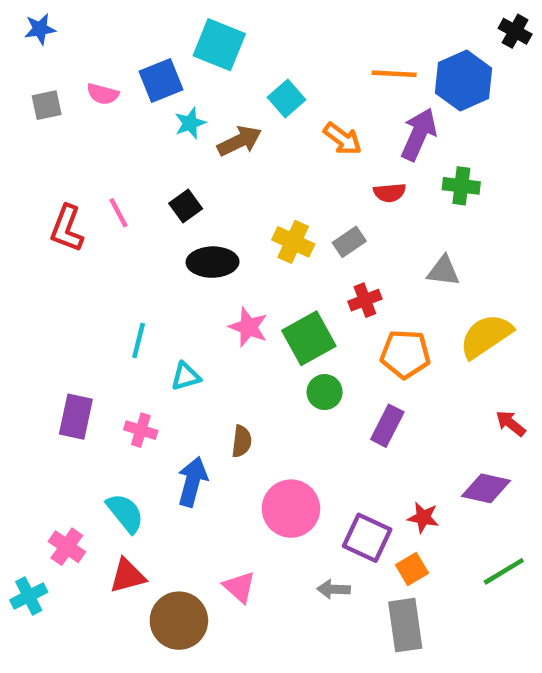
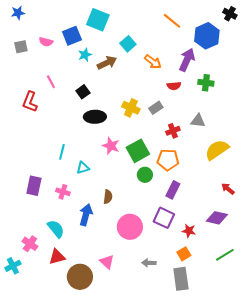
orange line: (394, 74) -> (172, 21), moved, turned 36
pink line: (118, 213) -> (51, 82), moved
red cross: (365, 300) -> (173, 131), moved
orange pentagon: (405, 354) -> (168, 160), moved
purple square: (367, 538) -> (164, 218), moved

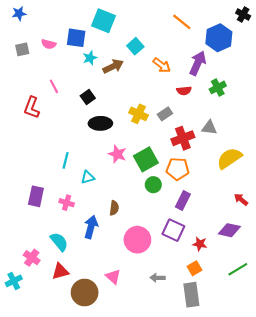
blue square: (72, 36) -> (76, 38), turned 30
green cross: (206, 83) -> (218, 87), turned -35
red cross: (173, 131) -> (183, 138), size x1.5

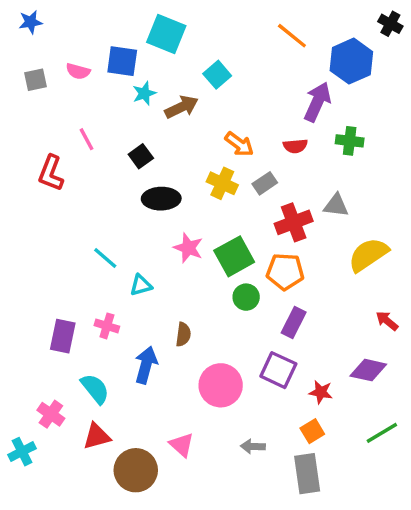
orange arrow: (162, 65) -> (239, 144), moved
green cross: (218, 87) -> (350, 141), turned 35
cyan line: (66, 160) -> (105, 258), turned -63
purple rectangle: (36, 196) -> (63, 336), moved

